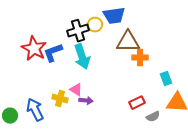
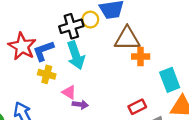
cyan rectangle: (166, 79) -> (170, 80), size x1.5
yellow cross: (60, 99) -> (47, 74), moved

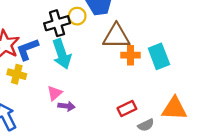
yellow cross: (47, 74) -> (17, 74), moved
cyan rectangle: (170, 80) -> (159, 56), moved
pink triangle: (69, 92) -> (55, 93), turned 48

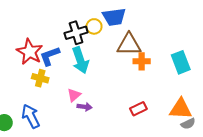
cyan rectangle: (159, 56) -> (181, 62), moved
gray semicircle: (146, 125) -> (188, 124), moved

